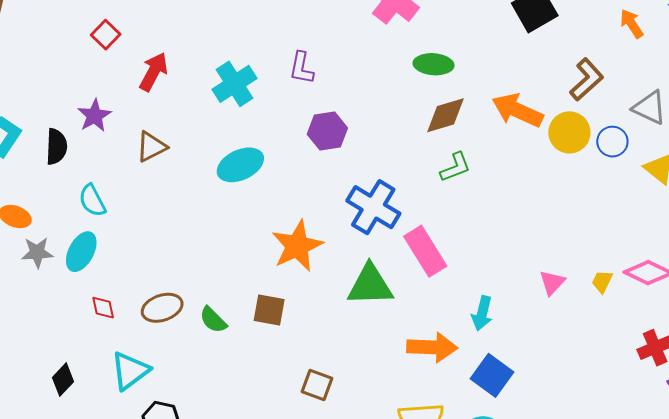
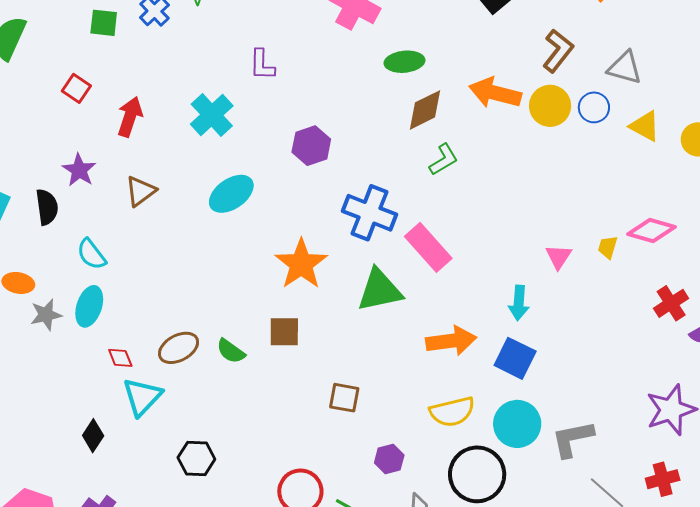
purple L-shape: (302, 68) -> (262, 65), moved
cyan arrow: (482, 313) -> (519, 303), moved
cyan triangle: (130, 371) -> (142, 397), moved

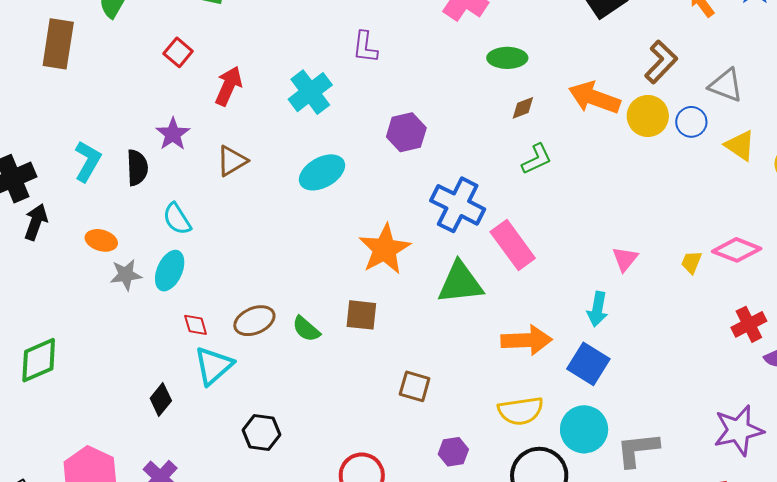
brown diamond: (425, 110) -> (523, 108), size x0.6
pink triangle: (559, 257) -> (625, 259), moved

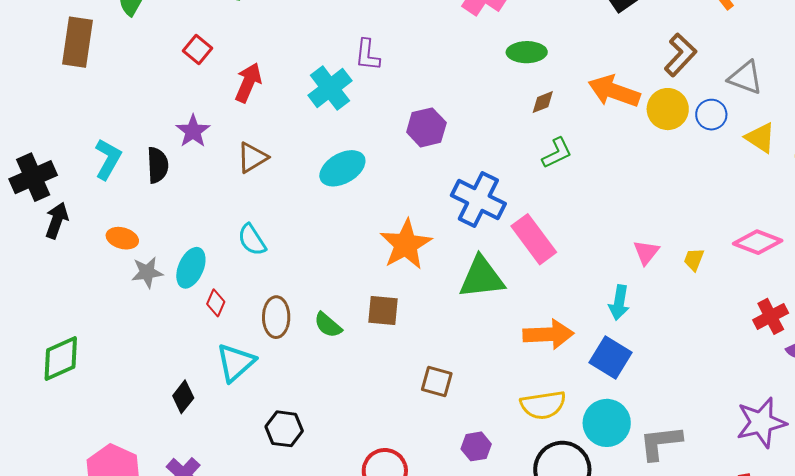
purple L-shape: (365, 47) -> (367, 55), moved
cyan semicircle: (177, 219) -> (252, 240), moved
yellow trapezoid: (691, 262) -> (694, 259), moved
brown ellipse: (254, 321) -> (276, 317), turned -66
red diamond: (196, 325) -> (216, 303), moved, turned 40

